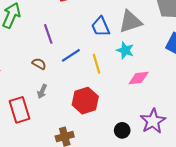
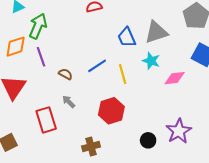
purple line: (48, 34) -> (41, 57), moved
pink diamond: (139, 78) -> (175, 78), moved
gray arrow: (42, 91) -> (69, 102), turned 112

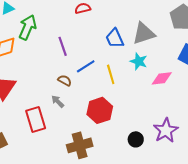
purple line: (41, 57) -> (63, 46), moved
brown semicircle: (65, 74) -> (65, 80), moved
brown cross: (91, 146) -> (80, 145), size x1.4

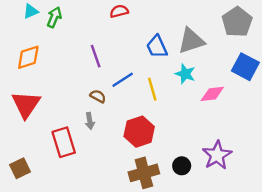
green arrow: (28, 27) -> (54, 17), moved, size x0.7
gray arrow: (58, 101) -> (90, 121), turned -144
brown cross: (80, 145) -> (144, 173), moved

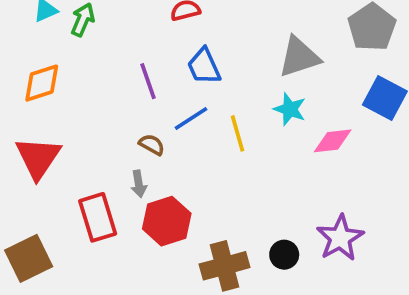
blue trapezoid: (157, 47) -> (204, 66), moved
red hexagon: (139, 132) -> (167, 221), moved
brown square: (20, 168) -> (29, 258), size x1.4

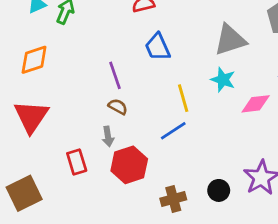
purple line: (148, 81) -> (115, 75), moved
blue line: (191, 118) -> (173, 131), moved
red rectangle: (98, 217) -> (77, 162), size x0.7
brown cross: (224, 266) -> (173, 199), size x0.7

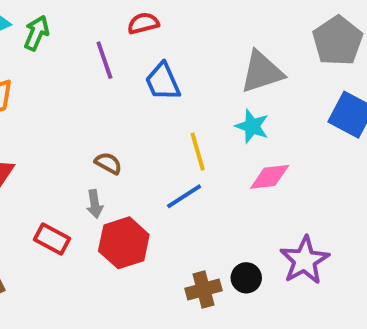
purple line: (115, 75) -> (104, 60), moved
pink diamond: (256, 104) -> (270, 177), moved
red rectangle: (77, 162) -> (52, 239), turned -45
brown cross: (173, 199) -> (204, 289), moved

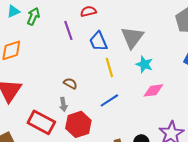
gray triangle: (262, 72) -> (132, 37), moved, turned -35
yellow line: (198, 152) -> (109, 67), moved
red rectangle: (52, 239) -> (41, 122), size x1.5

